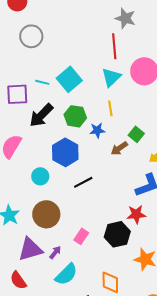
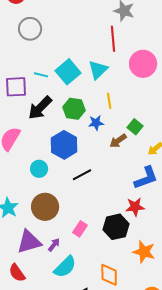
cyan triangle: (111, 77) -> (98, 70), moved

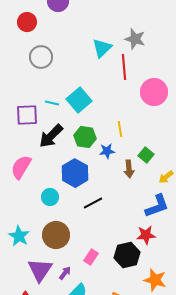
cyan triangle: (98, 70) -> (102, 48), moved
brown arrow: (118, 141) -> (129, 169), turned -60
purple triangle: (29, 242) -> (40, 270), turned -40

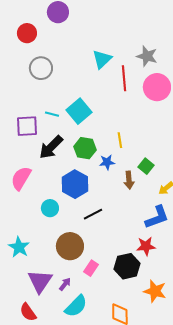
gray star: (135, 39) -> (147, 56), moved
pink circle: (154, 92) -> (157, 87), moved
brown circle: (56, 235) -> (70, 246), moved

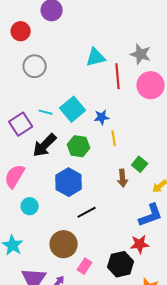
cyan triangle: (102, 59) -> (96, 57), turned 30
purple square: (27, 126) -> (21, 124), turned -30
blue star: (107, 162) -> (102, 117), moved
cyan circle: (50, 208) -> (30, 206), moved

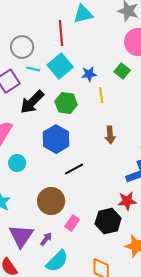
gray circle: (35, 66) -> (22, 47), moved
red line: (118, 76) -> (61, 33), moved
green square: (140, 164) -> (122, 71), moved

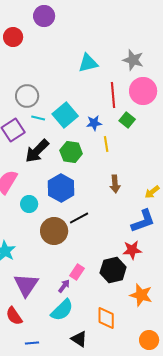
red line: (61, 33) -> (113, 95), moved
cyan circle: (17, 163) -> (29, 204), moved
brown circle: (51, 201) -> (54, 231), moved
purple arrow: (46, 239) -> (64, 286), moved

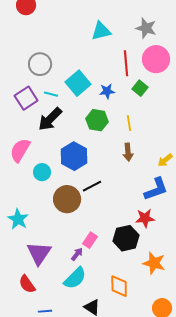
cyan line: (38, 118) -> (51, 94), moved
yellow line: (106, 144) -> (129, 123), moved
green hexagon: (71, 152) -> (97, 120), moved

